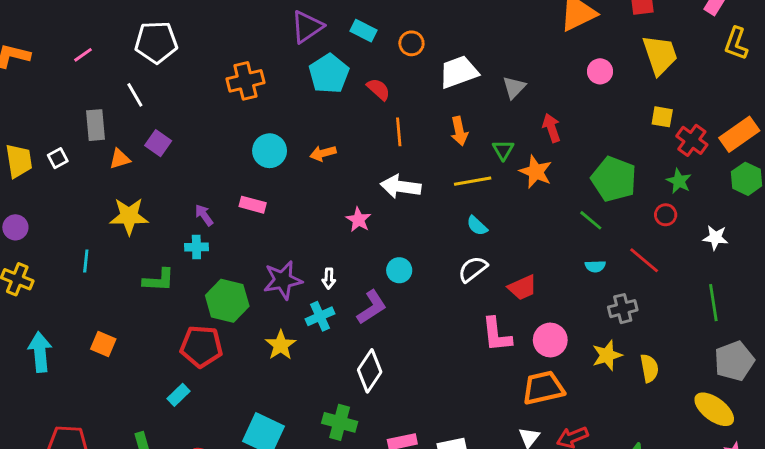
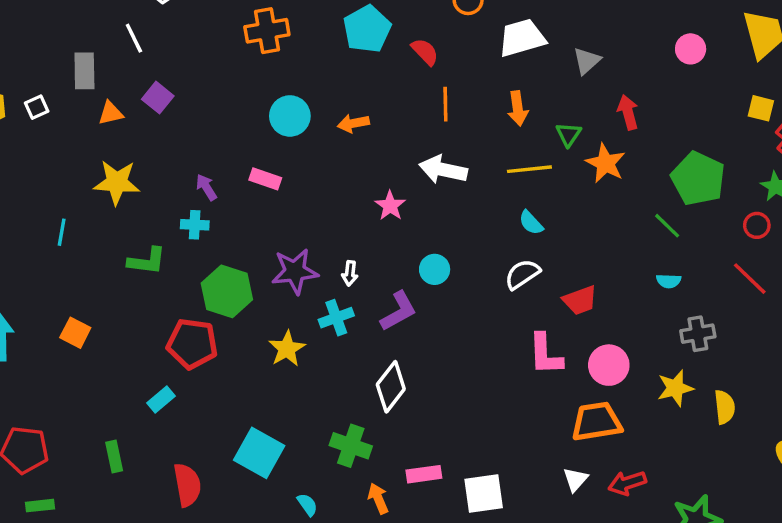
red line: (644, 260) -> (750, 279), moved

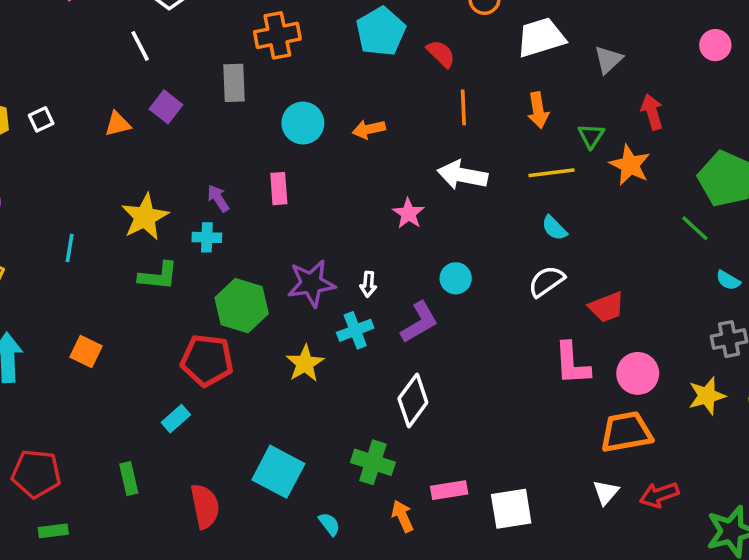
gray rectangle: (84, 71) -> (234, 83), moved
pink rectangle: (265, 179) -> (279, 189), turned 68
yellow star: (117, 182) -> (145, 217), moved, turned -30
cyan semicircle: (669, 281) -> (728, 280), moved, turned 30

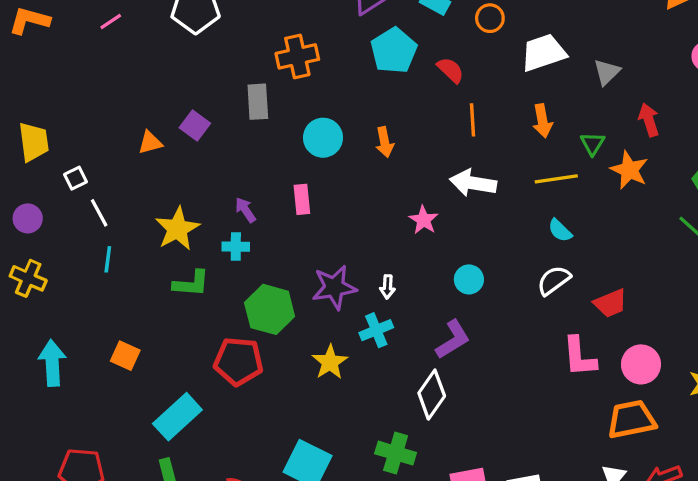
white line: (140, 46) -> (99, 213), moved
white square: (41, 119) -> (76, 178), moved
orange arrow: (369, 129) -> (385, 142), turned -88
purple L-shape: (419, 322) -> (453, 339), moved
cyan rectangle: (176, 419) -> (177, 417), moved, size x1.8

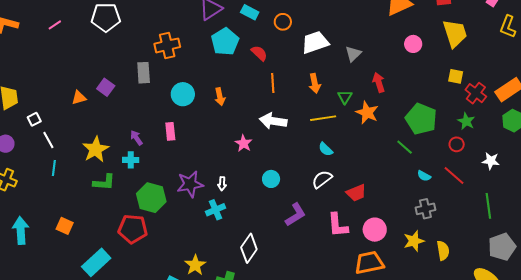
purple L-shape: (453, 339) -> (296, 215), moved
yellow star: (330, 362) -> (195, 265), moved

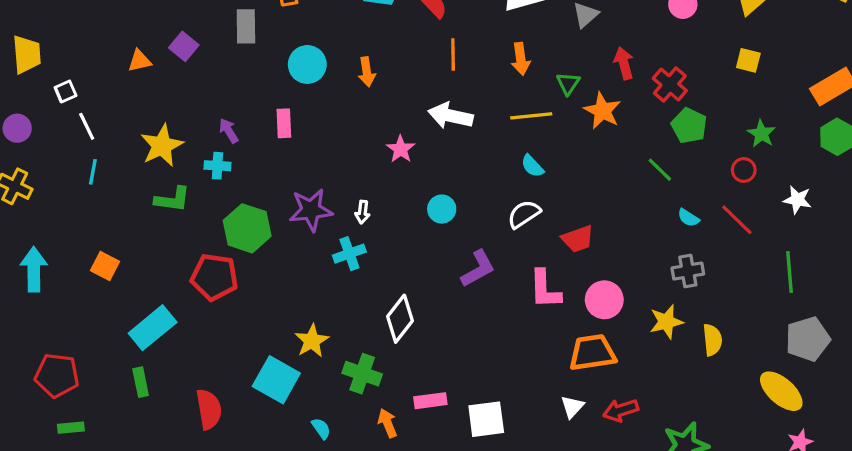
red cross: (476, 93) -> (670, 85), moved
green pentagon: (421, 119) -> (689, 126), size x0.7

